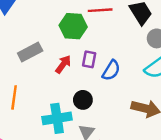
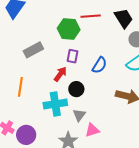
purple rectangle: (89, 59) -> (72, 56), moved
red arrow: (63, 64) -> (60, 74), moved

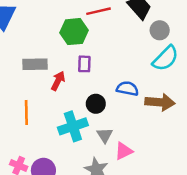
gray rectangle: (33, 50) -> (35, 64), turned 36
blue semicircle: (99, 65) -> (127, 89), moved, turned -102
red arrow: (60, 74) -> (58, 81), moved

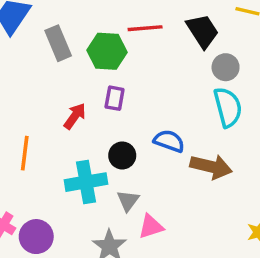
cyan semicircle: (165, 58) -> (228, 107), turned -68
gray rectangle: (35, 64) -> (58, 43), moved, turned 60

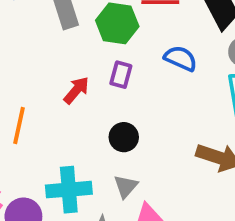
blue semicircle: (169, 141) -> (181, 58), moved
cyan cross: (86, 182) -> (69, 190), moved

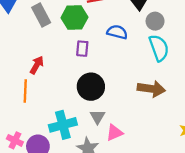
red arrow: (76, 90) -> (37, 65), moved
black circle: (124, 137) -> (91, 87), size x1.5

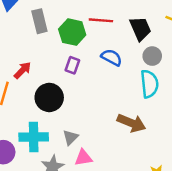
black circle: (91, 87) -> (49, 97), moved

